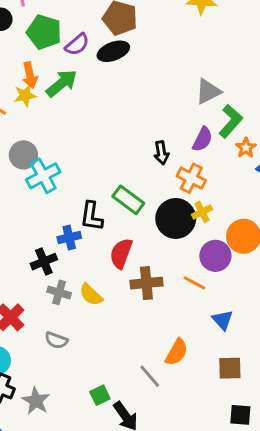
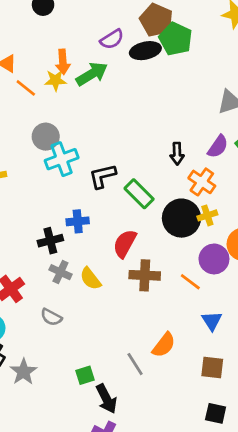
green pentagon: (44, 32) -> (176, 39), moved
black L-shape: (92, 216) -> (102, 176), moved, turned 60

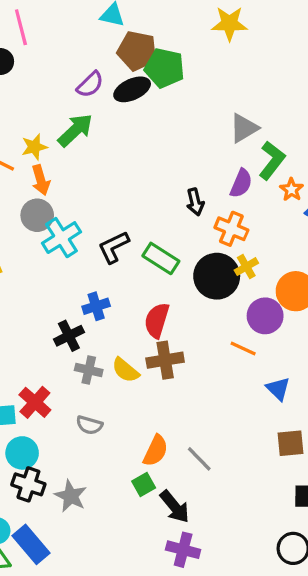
orange arrow: (63, 62) -> (41, 180), moved
brown cross: (145, 275) -> (165, 360), moved
orange semicircle: (164, 345) -> (156, 451), moved

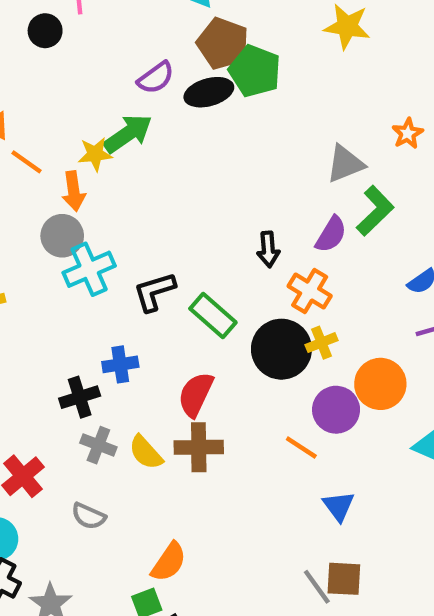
yellow star: (34, 147) -> (95, 154), moved
orange star: (292, 190) -> (408, 133), moved
gray line: (199, 459) -> (317, 587), moved

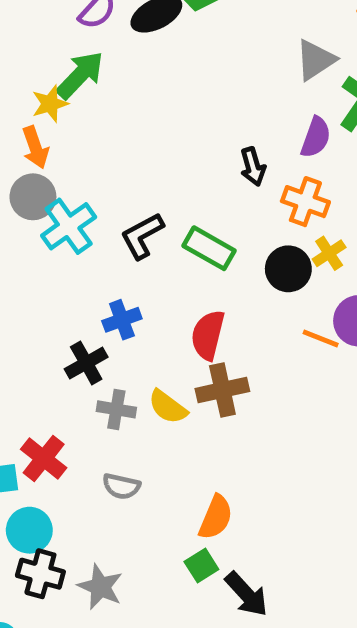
black circle: (281, 349) -> (288, 269), size x0.7
orange line: (301, 447) -> (321, 338), moved

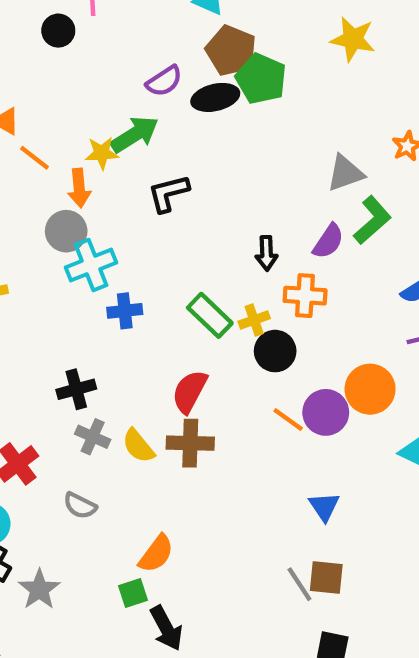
orange cross: (305, 202) -> (305, 296), turned -30
black L-shape: (142, 236) -> (168, 193), moved
yellow cross: (329, 253) -> (254, 320), moved
blue cross: (122, 320) -> (125, 311), moved

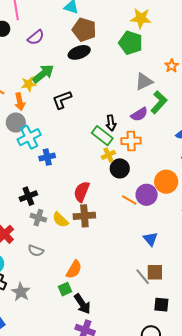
green pentagon: (261, 79) -> (131, 43), moved
purple semicircle: (164, 81) -> (36, 37), moved
purple semicircle: (328, 241) -> (139, 114), turned 30
green rectangle: (210, 315) -> (102, 136), moved

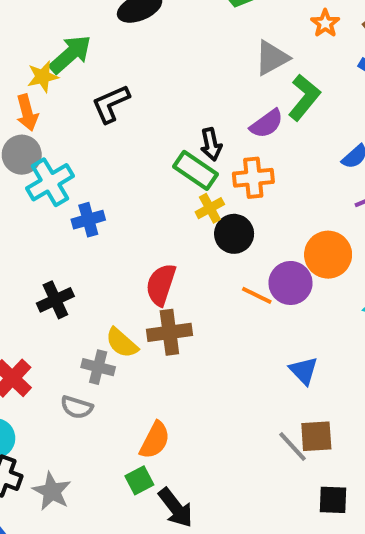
gray cross: (38, 218) -> (98, 367), moved

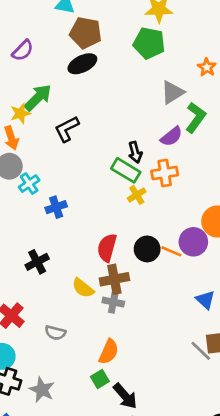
cyan cross: (50, 182) -> (29, 184), size x0.7
black circle: (234, 234) -> (147, 249), moved
gray cross: (98, 367) -> (113, 302), moved

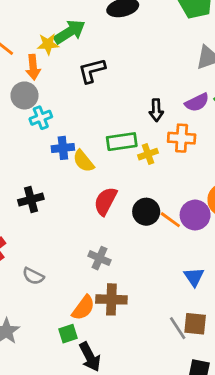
green rectangle: (126, 170) -> (122, 142), moved, turned -52
brown cross: (114, 279) -> (111, 299), moved
yellow semicircle: (83, 288) -> (83, 161), moved

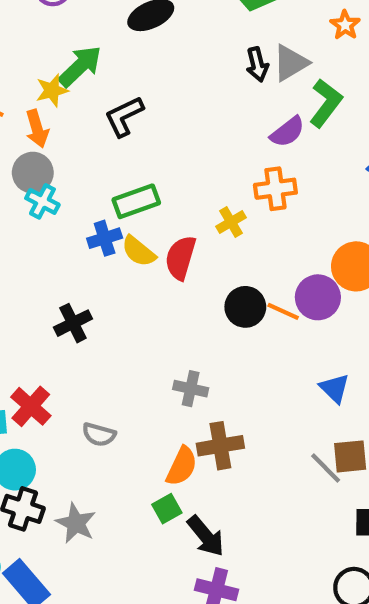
black arrow: (156, 110) -> (257, 64), moved
cyan cross: (41, 118) -> (42, 201), moved, turned -30
green rectangle: (122, 142) -> (136, 201), moved
red semicircle: (105, 201) -> (181, 258), moved

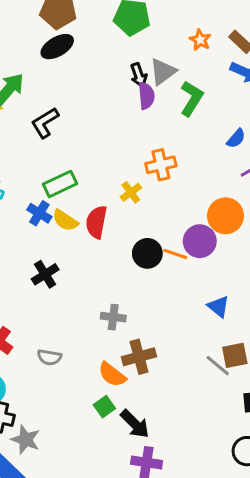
purple semicircle: (287, 132) -> (146, 96), moved, turned -52
blue cross: (105, 238) -> (39, 213), turned -35
black cross: (73, 323) -> (45, 274), moved
orange semicircle: (182, 466) -> (112, 375), turned 108
gray star: (76, 523) -> (26, 440), moved

